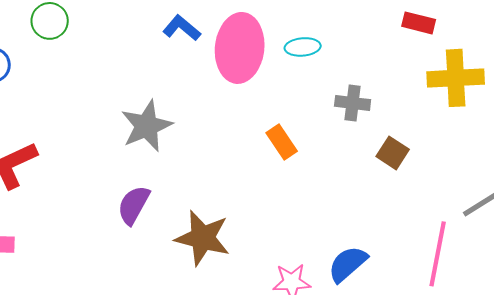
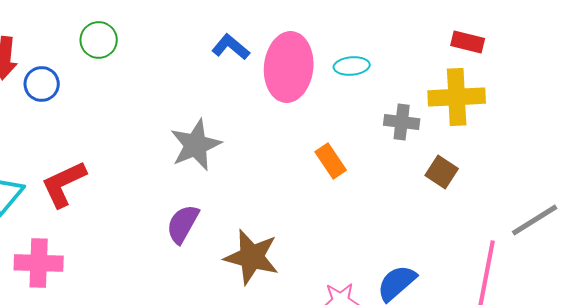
yellow cross: (456, 78) -> (457, 97), moved

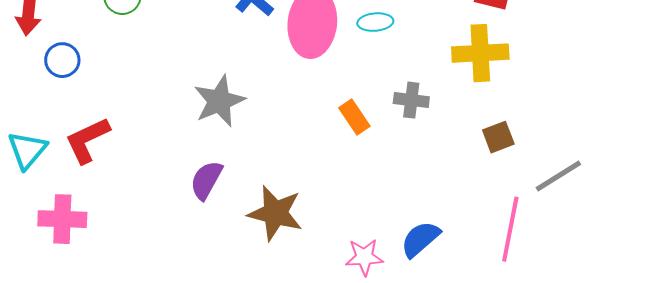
blue circle: (42, 84) -> (62, 60), moved
gray cross: (402, 122) -> (411, 100), moved
brown square: (442, 172) -> (498, 137), moved, turned 36

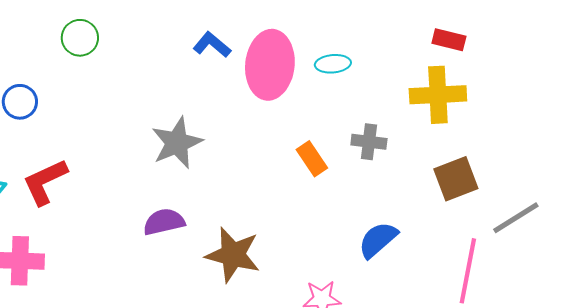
brown square: (498, 137) -> (456, 179), size x1.4
purple semicircle: (206, 180) -> (164, 222), turned 48
blue semicircle: (420, 239) -> (378, 240), moved

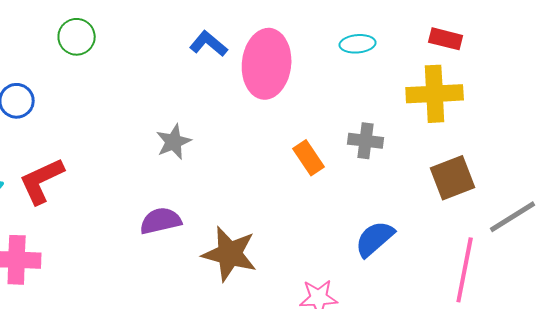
cyan ellipse: (333, 64) -> (358, 44), moved
gray star: (177, 143) -> (174, 142), size x0.7

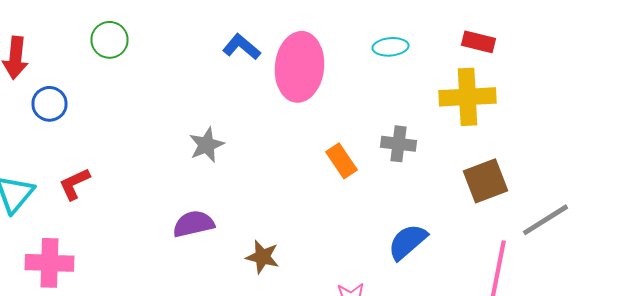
red L-shape: (42, 181) -> (74, 184), size x0.7
brown star: (230, 254) -> (262, 257), size x0.6

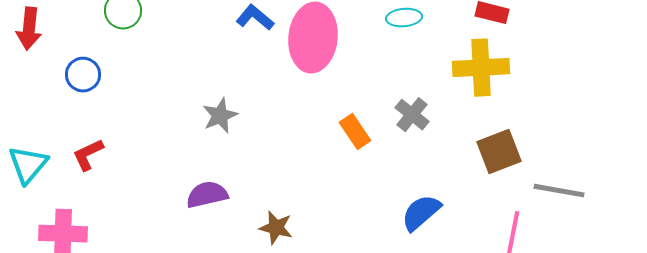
blue circle: (50, 104) -> (83, 75), moved
gray cross: (398, 144) -> (412, 115), turned 32
gray line: (546, 220) -> (559, 191), turned 42

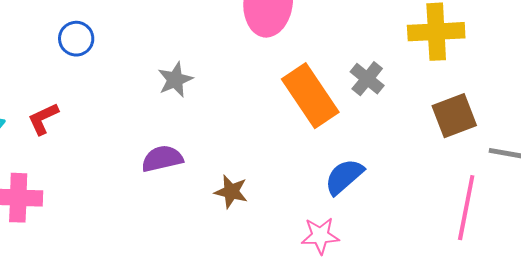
blue circle: (83, 75) -> (76, 39), moved
orange rectangle: (355, 132) -> (310, 96), size x1.8
blue semicircle: (421, 213) -> (344, 177), moved

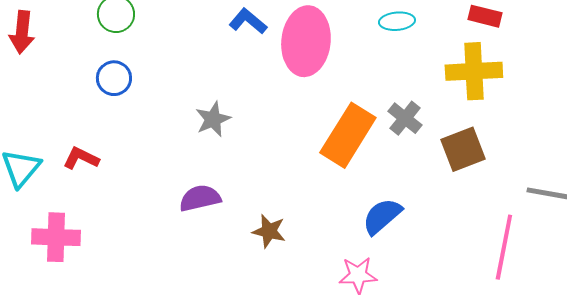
orange rectangle: (310, 96) -> (348, 135), turned 66
brown square: (454, 116) -> (463, 149), moved
red L-shape: (43, 119) -> (81, 158), turned 51

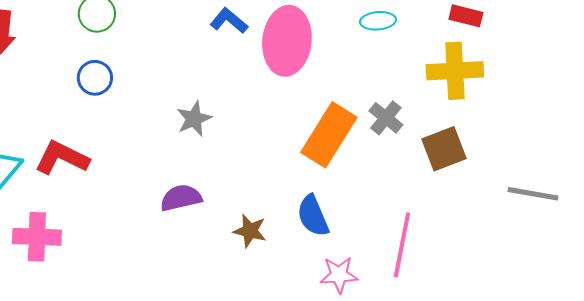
red L-shape: (81, 158) -> (62, 158), size x1.5
blue semicircle: (382, 216) -> (313, 216), moved, turned -72
pink line: (504, 247) -> (402, 245), moved

